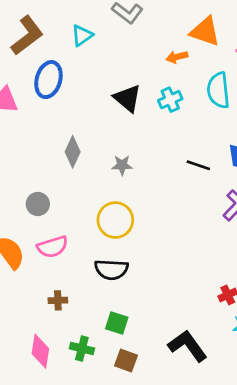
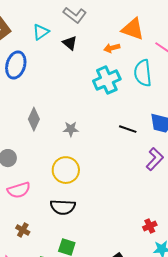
black triangle: (127, 98) -> (70, 43), moved, size x0.7
cyan cross: (170, 100) -> (107, 80), size x1.5
brown cross: (58, 300) -> (23, 230), turned 32

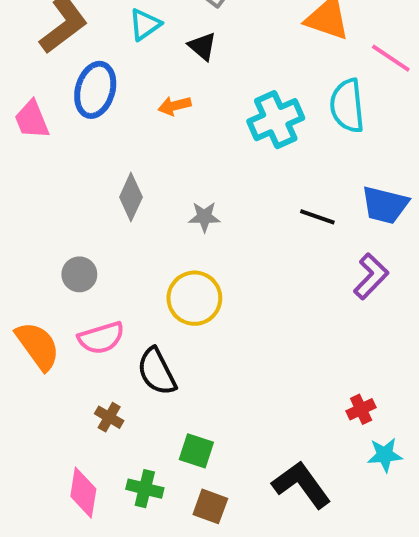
orange arrow: (112, 48) -> (175, 106), moved
black semicircle: (63, 207) -> (157, 372), moved, turned 60

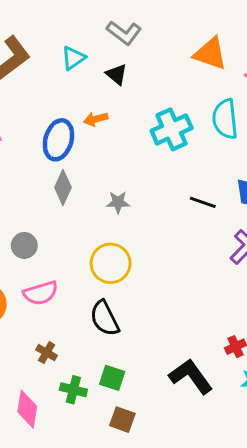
blue ellipse: (95, 90) -> (58, 140), moved
black semicircle: (157, 372) -> (105, 318), moved
black L-shape: (302, 485) -> (191, 376), moved
green cross: (145, 489) -> (73, 390), moved

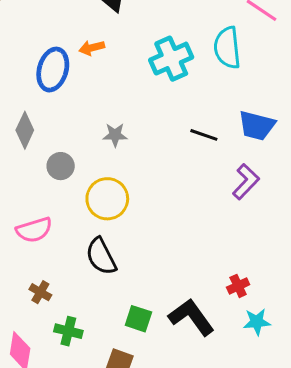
gray diamond: (63, 187) -> (25, 130), moved
gray circle: (24, 245) -> (61, 166), moved
green square: (112, 378) -> (138, 319), moved

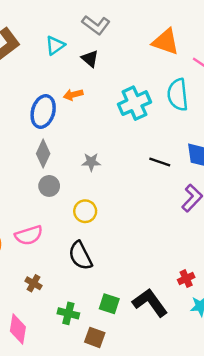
gray diamond: (25, 130) -> (43, 154), moved
yellow circle: (107, 199) -> (85, 211), size x0.7
green cross: (68, 331) -> (68, 313), moved

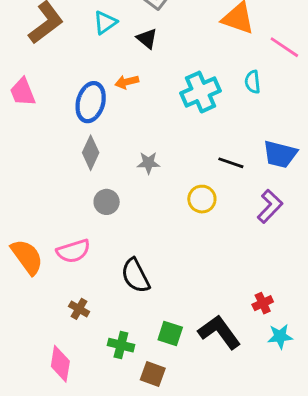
cyan semicircle: (178, 95) -> (253, 82), size x0.6
gray circle: (49, 186) -> (107, 202), moved
yellow circle: (85, 211) -> (202, 199), moved

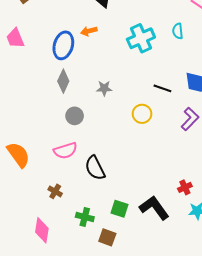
pink semicircle: (73, 251) -> (65, 151), moved

